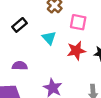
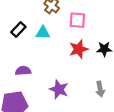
cyan triangle: (49, 38) -> (43, 33), moved, turned -40

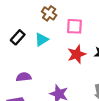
cyan triangle: (43, 33) -> (42, 40), turned -32

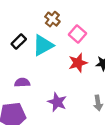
pink square: (74, 26) -> (77, 34), turned 35
cyan triangle: (42, 40) -> (43, 45), size x1.5

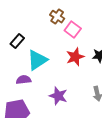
brown cross: (52, 19) -> (57, 17), moved
cyan triangle: (43, 45) -> (37, 60), moved

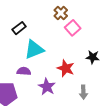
red star: (75, 57) -> (66, 68), moved, turned 30
purple semicircle: (24, 80) -> (24, 71), moved

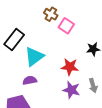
black rectangle: (19, 28) -> (14, 40), size x1.5
purple star: (47, 87) -> (71, 90), moved

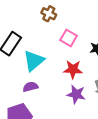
pink square: (66, 26) -> (69, 38), moved

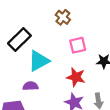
pink square: (69, 38) -> (78, 45), turned 35

